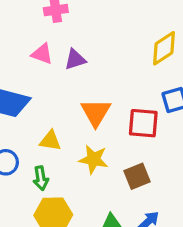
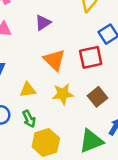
purple triangle: (75, 59) -> (43, 23), moved

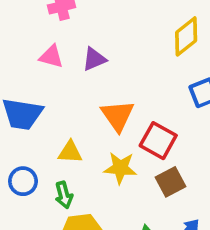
purple triangle: (43, 23) -> (94, 59), moved
red square: (91, 57) -> (158, 141), moved, turned 30

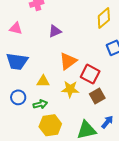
pink triangle: (51, 57) -> (16, 28), moved
orange triangle: (118, 116) -> (68, 61), turned 30
green arrow: (64, 195) -> (40, 104), turned -88

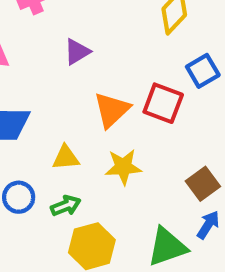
red square: (90, 74) -> (163, 103), moved
brown square: (97, 96) -> (203, 184), moved

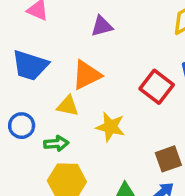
orange triangle: (112, 110) -> (87, 75), moved

